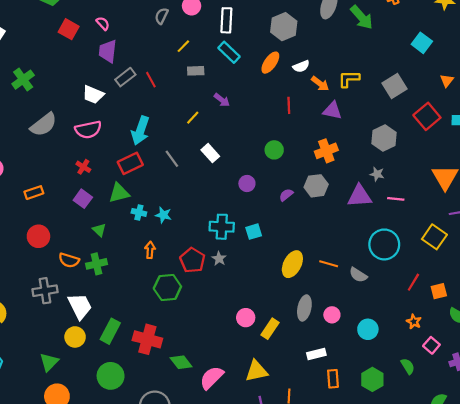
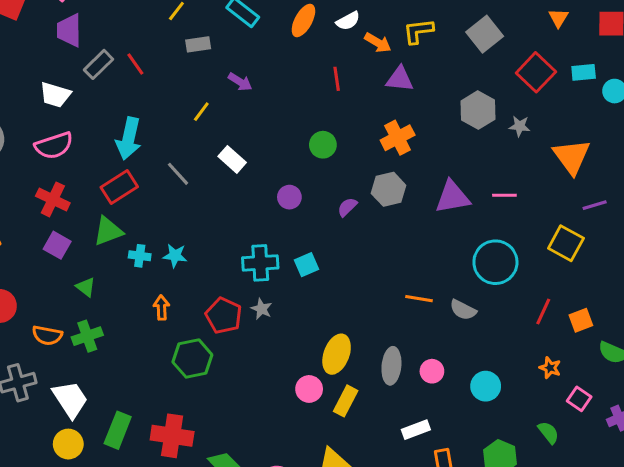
red cross: (83, 167) -> (53, 199), size x1.5
gray star: (377, 174) -> (519, 126), moved
yellow ellipse: (292, 264) -> (337, 354), moved

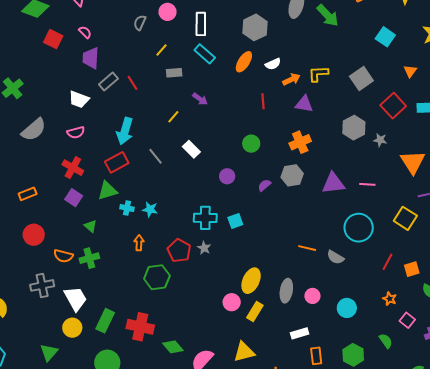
orange arrow: (378, 43) -> (291, 79), turned -60
pink semicircle: (54, 146) -> (76, 132), size x0.7

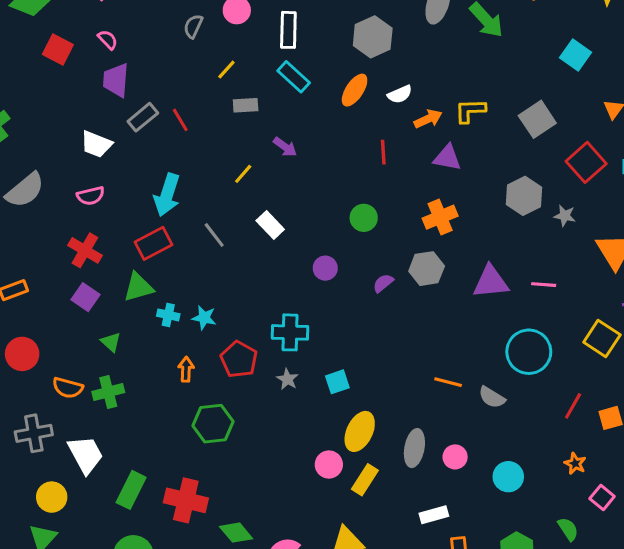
cyan square: (235, 221) -> (337, 382), moved
red pentagon: (179, 251) -> (239, 359), moved
yellow circle: (72, 328) -> (52, 497), moved

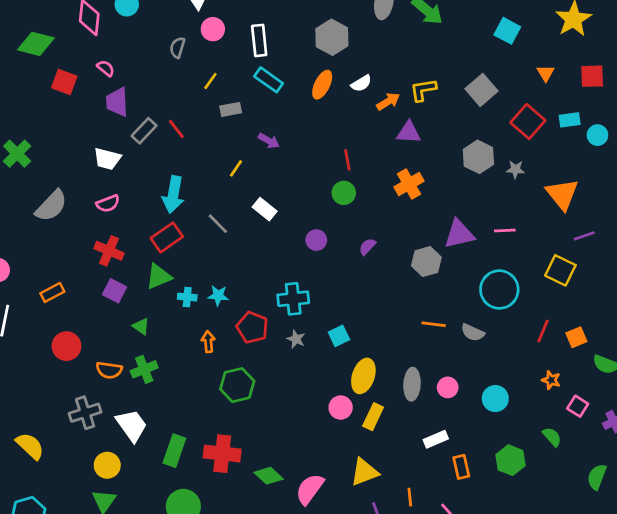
red line: (383, 152) -> (347, 160), moved
gray hexagon: (427, 269) -> (426, 262), moved

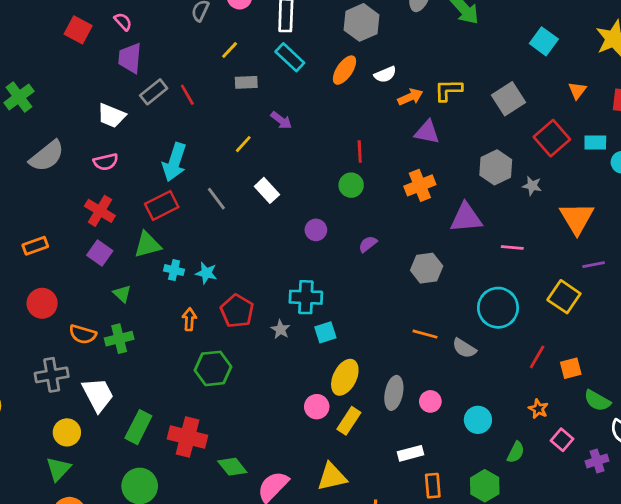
purple triangle: (459, 234) -> (466, 218), moved
cyan cross: (293, 299) -> (306, 297), moved
green semicircle: (552, 437) -> (516, 452), moved, turned 60

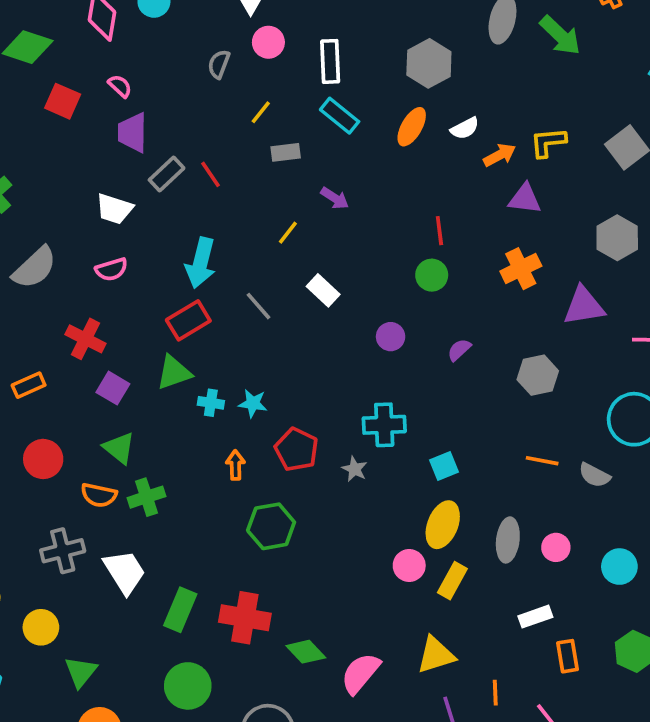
red cross: (100, 211) -> (86, 339), moved
green triangle: (122, 294) -> (119, 448), moved, size x1.4
cyan square: (325, 332) -> (444, 466), moved
yellow circle: (67, 432) -> (41, 627), moved

